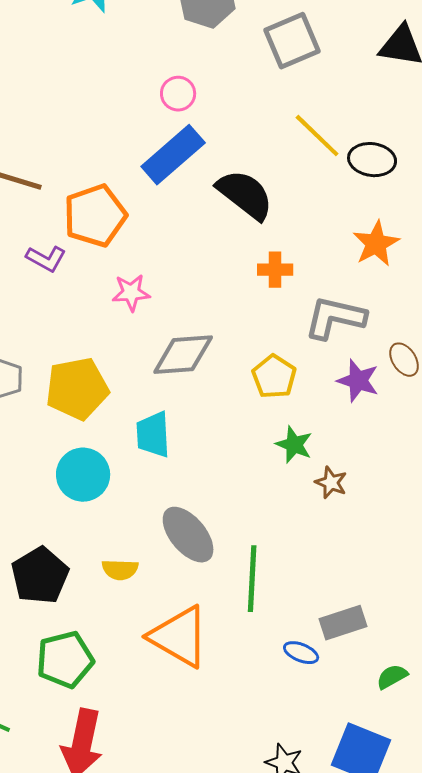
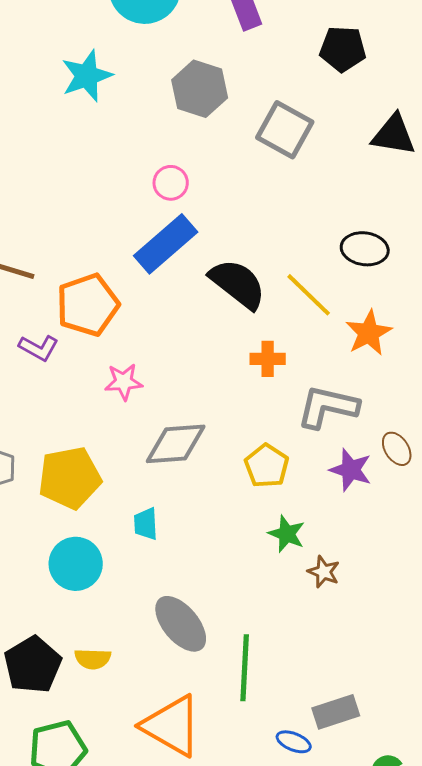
gray square: (292, 41) -> (285, 130), turned -38
yellow line: (317, 136) -> (309, 295), moved
cyan trapezoid: (153, 435) -> (146, 524), size x0.7
yellow semicircle: (120, 570) -> (93, 659), moved

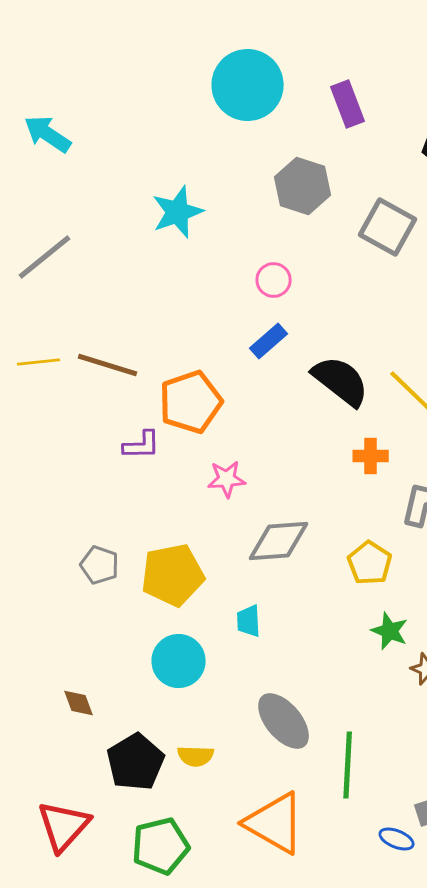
cyan star: (87, 76) -> (178, 212), moved
blue rectangle: (166, 244) -> (269, 341), size x0.6
purple L-shape: (39, 348) -> (142, 445), turned -30

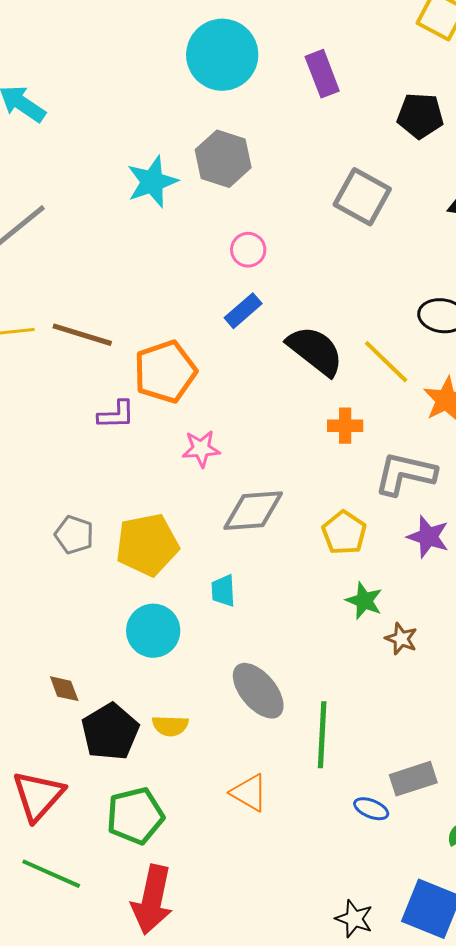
gray hexagon: (303, 186) -> (223, 159), moved
brown diamond: (79, 703) -> (64, 689), moved
orange triangle: (275, 823) -> (249, 793), size x0.6

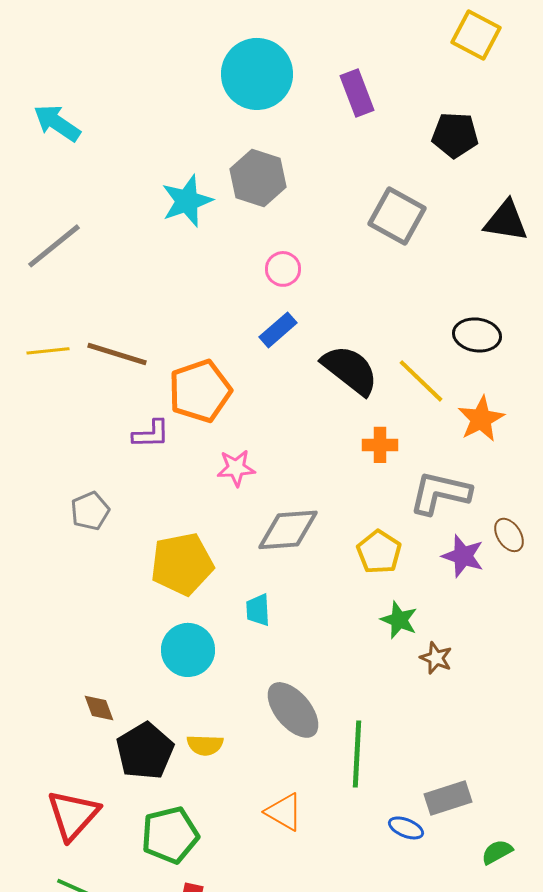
gray pentagon: (74, 535) -> (90, 511), moved, turned 30

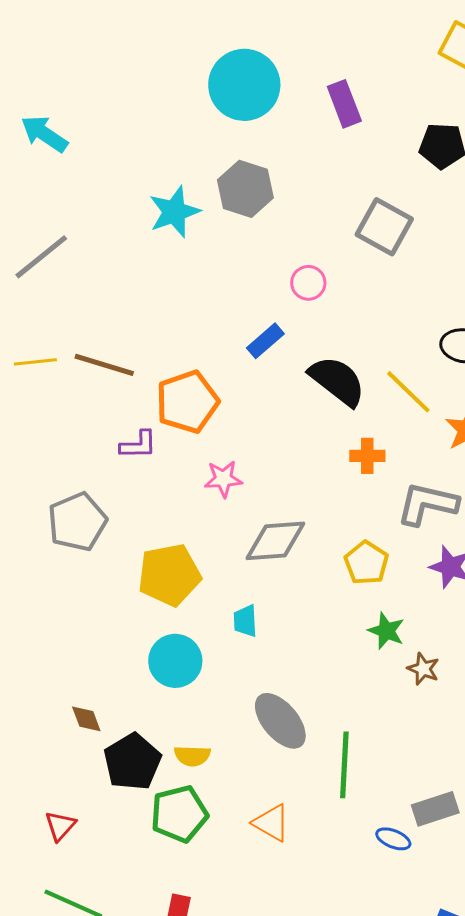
pink circle: (283, 269) -> (308, 283), moved
gray pentagon: (90, 511) -> (77, 522), size x1.5
red triangle: (73, 815) -> (60, 826), size x0.6
green pentagon: (170, 835) -> (179, 814), moved

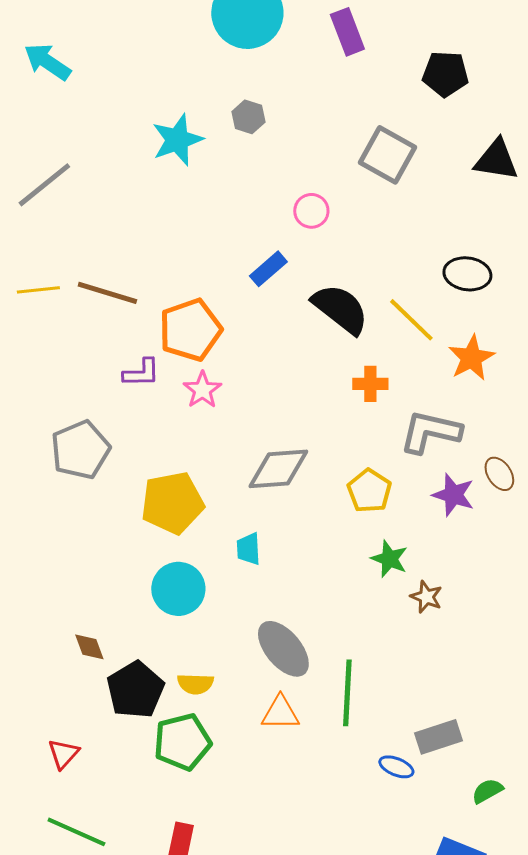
gray hexagon: (245, 189) -> (248, 117), size x0.6
pink star: (223, 479) -> (202, 390), moved, turned -30
orange triangle: (271, 823) -> (280, 713), moved, turned -30

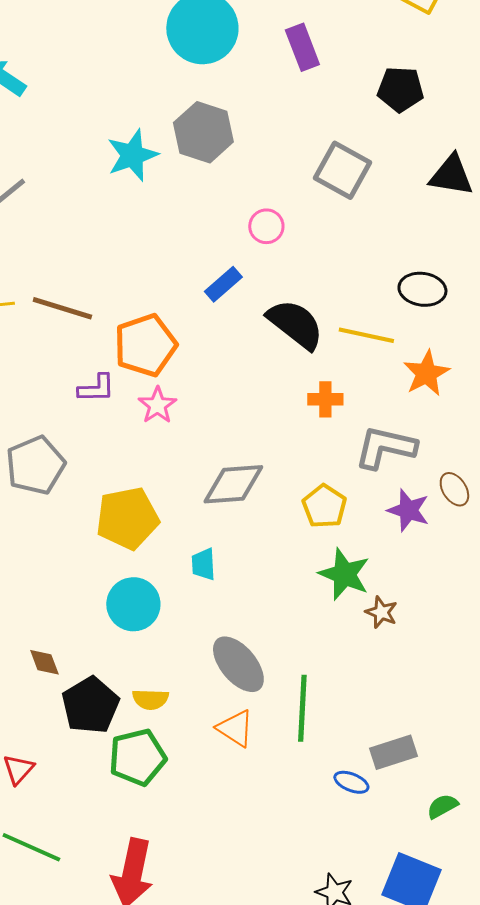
gray hexagon: (248, 117) -> (203, 132), size x1.8
yellow line: (411, 320) -> (366, 335), turned -32
green star: (389, 559) -> (344, 574), size x1.4
orange triangle: (280, 713) -> (235, 728), turned 33

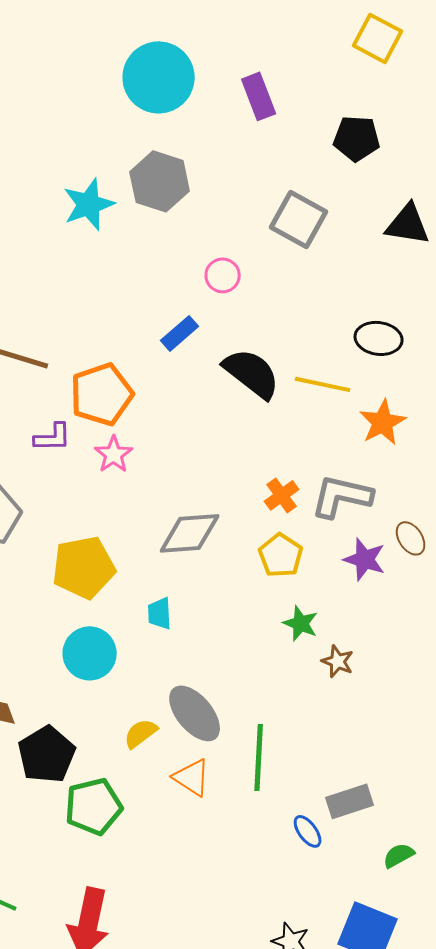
orange cross: (325, 399) -> (282, 495), moved, turned -36
green star: (344, 574) -> (301, 623), size x0.7
yellow semicircle: (150, 699) -> (141, 733), moved, turned 141
blue ellipse: (351, 782) -> (308, 831), turned 32

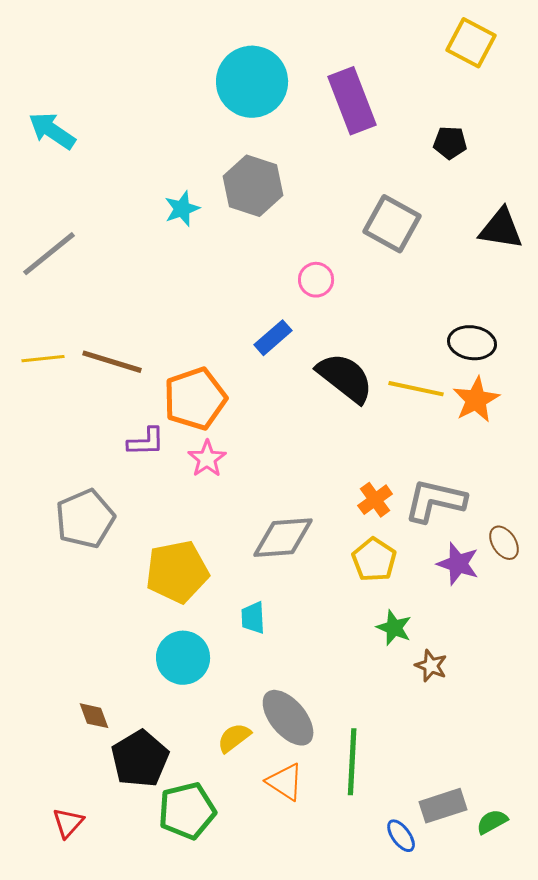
purple rectangle: (259, 96) -> (352, 101), size x1.4
black pentagon: (357, 138) -> (450, 143), size x0.7
cyan star: (89, 204) -> (182, 209), size x0.7
orange star: (383, 422) -> (476, 400), moved
green semicircle: (399, 855) -> (492, 822), moved

